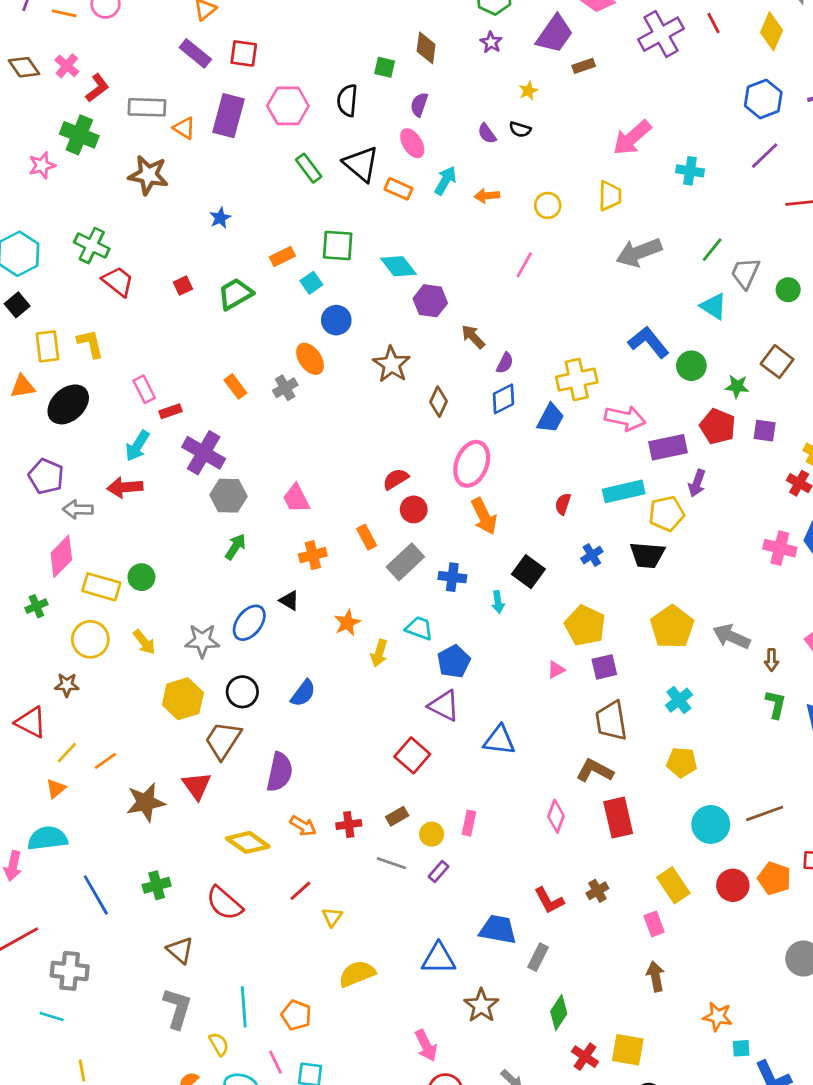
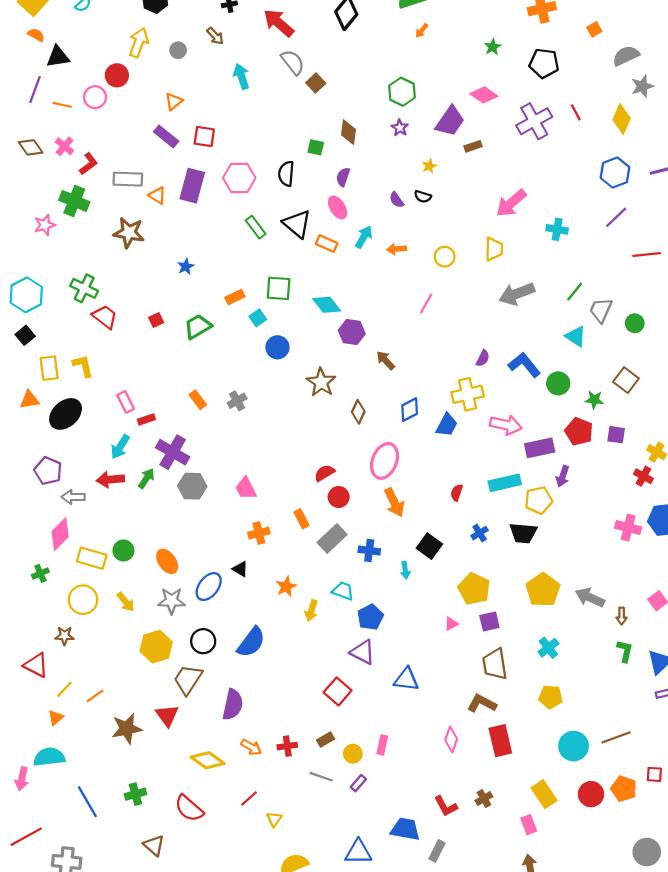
orange ellipse: (310, 359) -> (167, 561), moved
purple semicircle: (505, 363) -> (483, 358), moved
green arrow: (235, 547) -> (146, 478), moved
blue semicircle: (303, 693) -> (251, 642), size x1.4

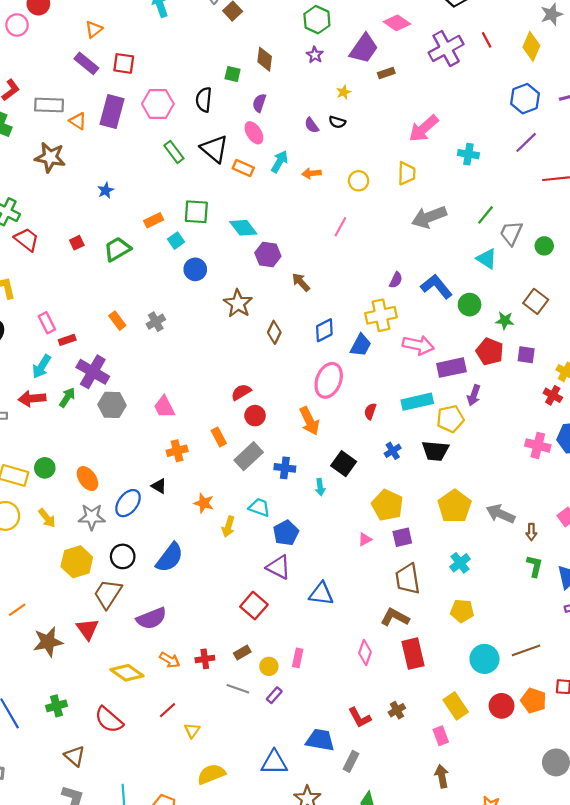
pink ellipse: (385, 461) -> (329, 380), moved
orange star: (286, 587) -> (204, 503), turned -30
purple semicircle: (233, 705) -> (151, 618), turned 56

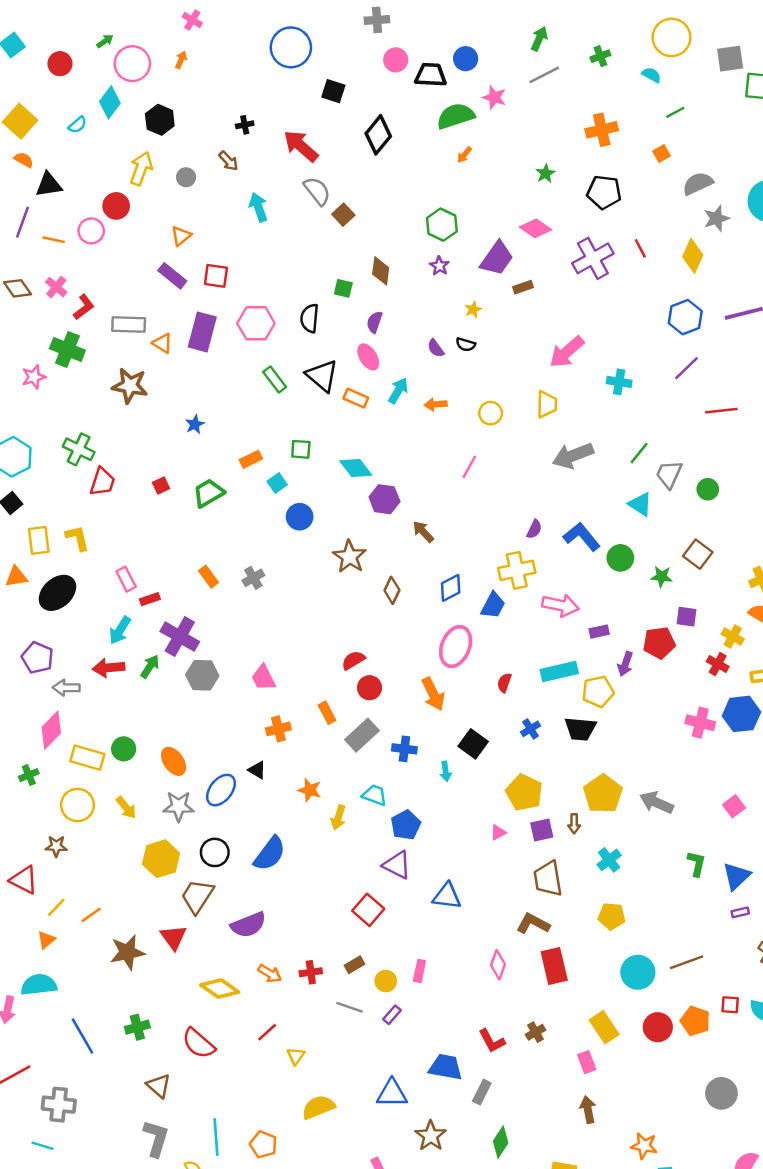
green square: (196, 212) -> (301, 449), size x0.7
red trapezoid: (27, 239) -> (102, 482), turned 70
red pentagon: (490, 352) -> (659, 643), moved, turned -30
purple rectangle: (451, 368) -> (599, 632), size x0.6
brown arrow: (531, 532) -> (574, 824), moved

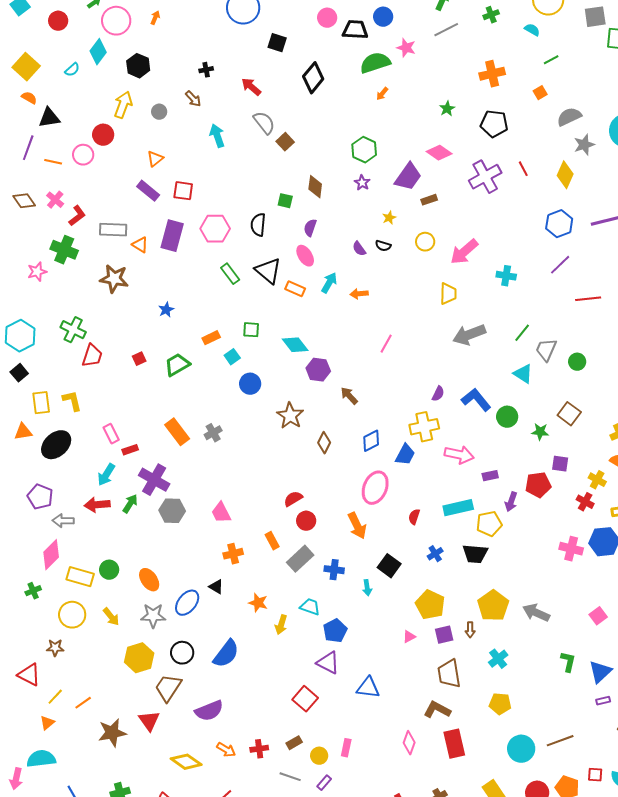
red arrow: (301, 146) -> (251, 87), size x0.7
yellow circle: (491, 413) -> (425, 242), moved
orange rectangle: (208, 577) -> (177, 432), size x1.5

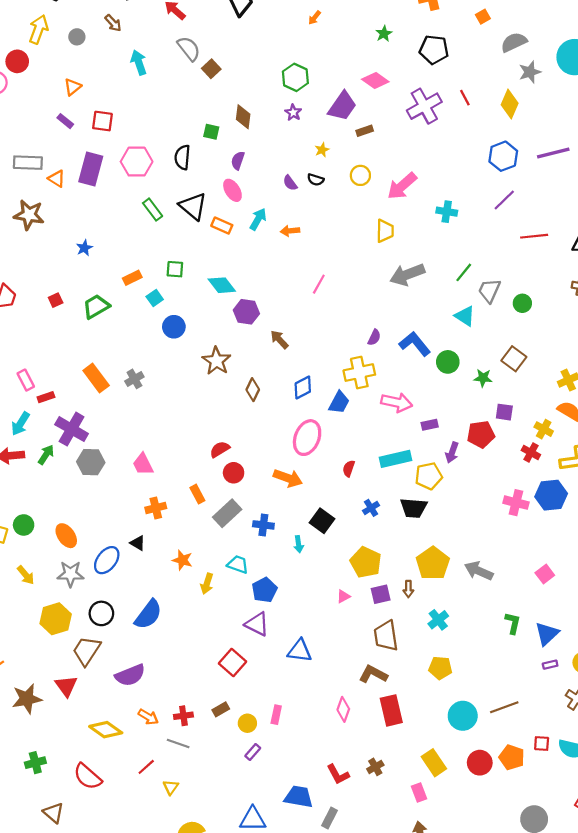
purple rectangle: (148, 191) -> (65, 121), size x0.7
orange arrow: (357, 526) -> (288, 478), turned -44
gray line: (290, 777) -> (178, 743), moved

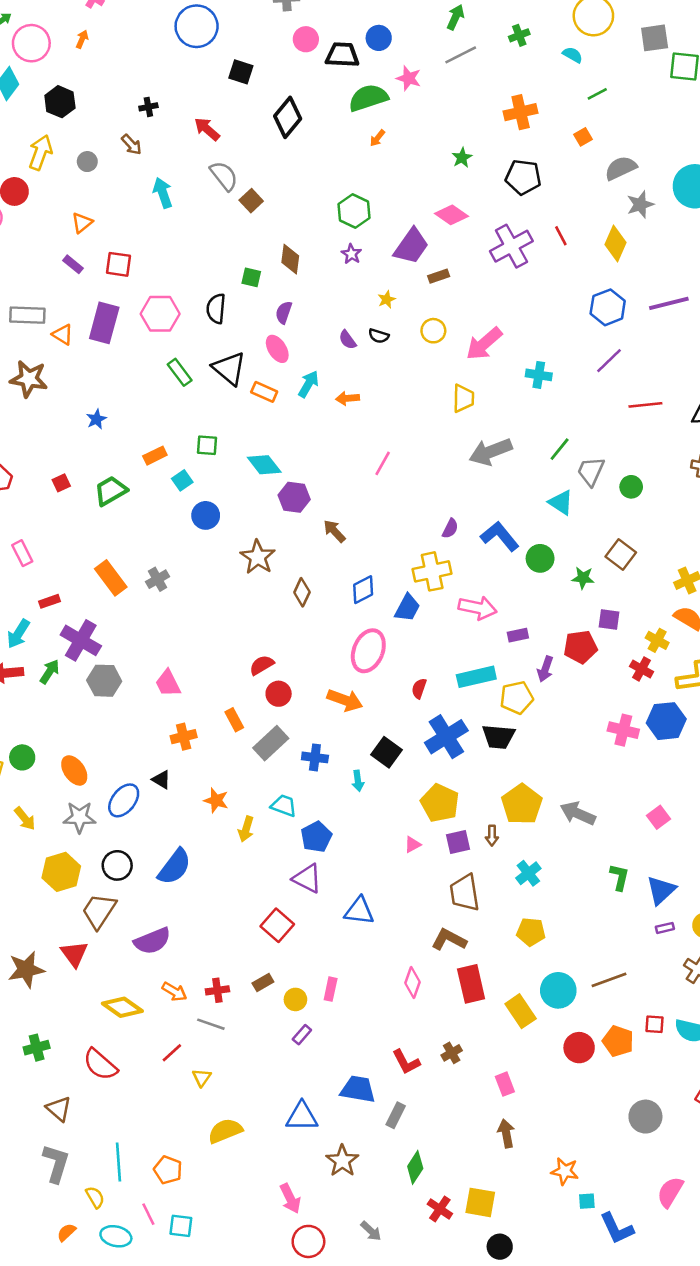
pink rectangle: (26, 380) -> (22, 553), moved
blue cross: (371, 508) -> (446, 737), size x2.0
yellow rectangle: (434, 763) -> (521, 1011), moved

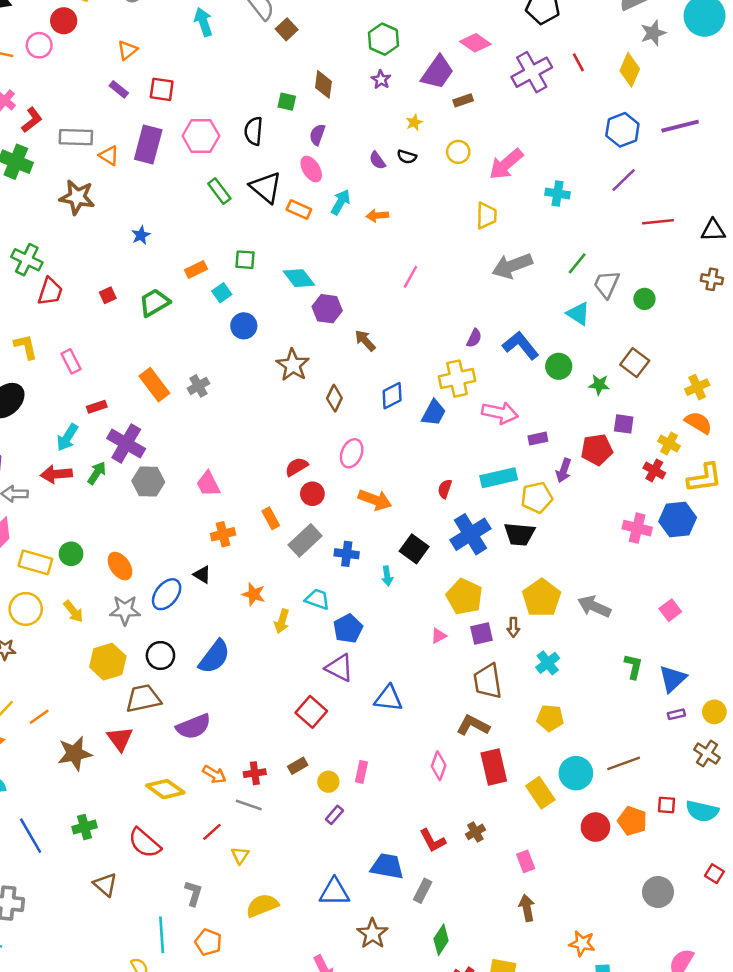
pink ellipse: (368, 651) -> (352, 453), moved, size x0.7
brown trapezoid: (99, 911) -> (143, 698), turned 45
gray L-shape: (56, 1163) -> (194, 893), moved, size x0.7

